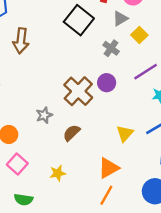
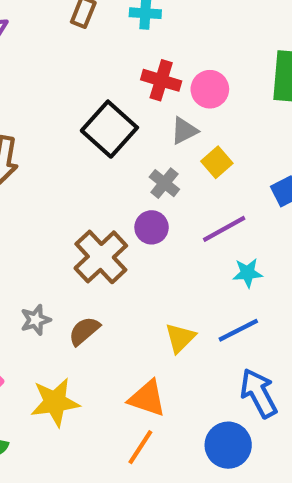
purple circle: (107, 83) -> (152, 227), moved
gray star: (44, 115) -> (36, 320), moved
orange triangle: (109, 168) -> (147, 398), turned 45
yellow star: (58, 173) -> (55, 402), size x1.6

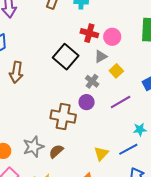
brown cross: (101, 257) -> (63, 116), turned -35
cyan star: (248, 273) -> (140, 130), moved
gray star: (36, 320) -> (33, 147), size x1.5

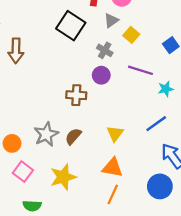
purple line: (121, 102) -> (141, 70), turned 55
brown cross: (63, 116) -> (76, 95), size x0.7
cyan star: (140, 130) -> (166, 89), moved
yellow triangle: (101, 154) -> (115, 133), moved

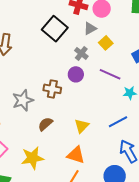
gray star: (46, 134) -> (23, 100), moved

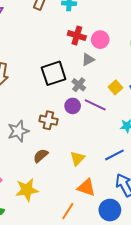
black square: (55, 29) -> (54, 73), moved, turned 30
yellow square: (106, 43) -> (115, 87), moved
purple line: (110, 74) -> (95, 105), moved
orange triangle: (76, 155) -> (86, 187), moved

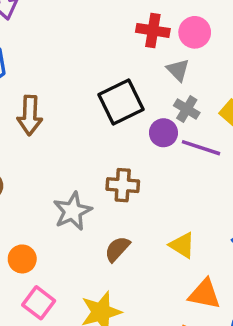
gray triangle: (88, 60) -> (178, 70), turned -40
gray cross: (79, 85) -> (187, 109), moved
purple circle: (73, 106) -> (163, 133), moved
yellow triangle: (77, 158) -> (182, 245), turned -35

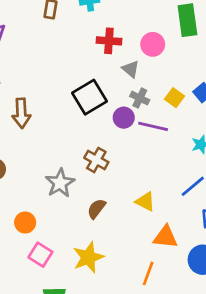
pink circle: (195, 32) -> (153, 44), moved
brown cross: (123, 185) -> (96, 160), turned 30

